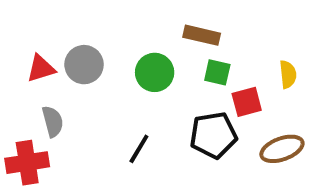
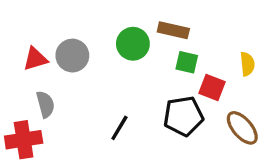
green circle: (155, 72) -> (133, 44), moved
red square: (247, 102) -> (212, 87), turned 36
brown ellipse: (282, 149) -> (242, 128), turned 69

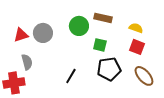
green square: (187, 62) -> (100, 45), moved
yellow semicircle: (247, 64) -> (136, 28), moved, turned -64
red square: (212, 87) -> (137, 47), moved

